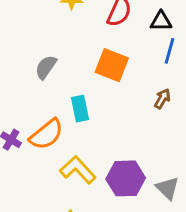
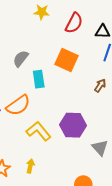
cyan rectangle: (80, 109) -> (39, 79), moved
purple hexagon: (126, 178) -> (73, 125), moved

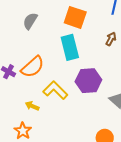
cyan rectangle: (39, 79) -> (70, 47), moved, size x1.4
yellow arrow: (30, 166) -> (32, 106), moved, turned -72

